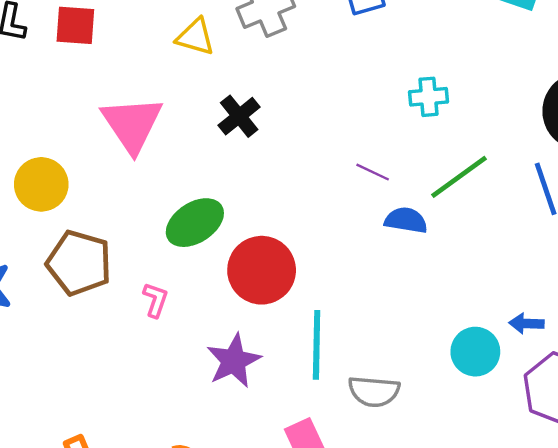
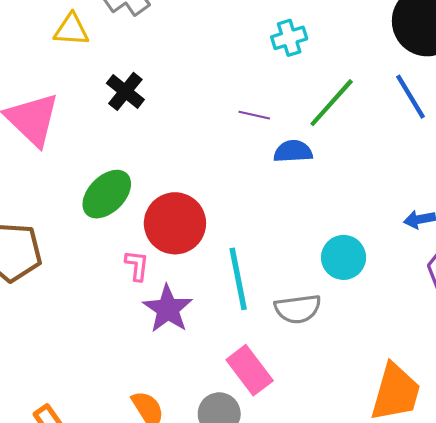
pink L-shape: (155, 300) -> (137, 265), moved
cyan circle: (475, 352) -> (344, 257), moved

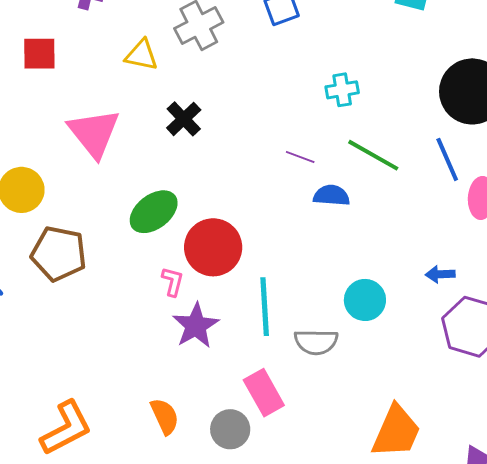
green line: (332, 103) -> (373, 155), turned 70

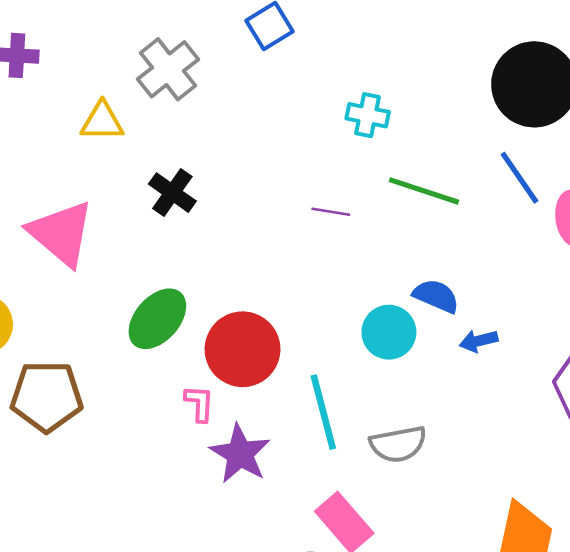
cyan cross: (342, 90) -> (368, 115), turned 32
blue semicircle: (332, 195) -> (436, 296), moved, turned 30
blue arrow: (440, 274) -> (479, 341), moved
cyan circle: (365, 300) -> (389, 332), moved

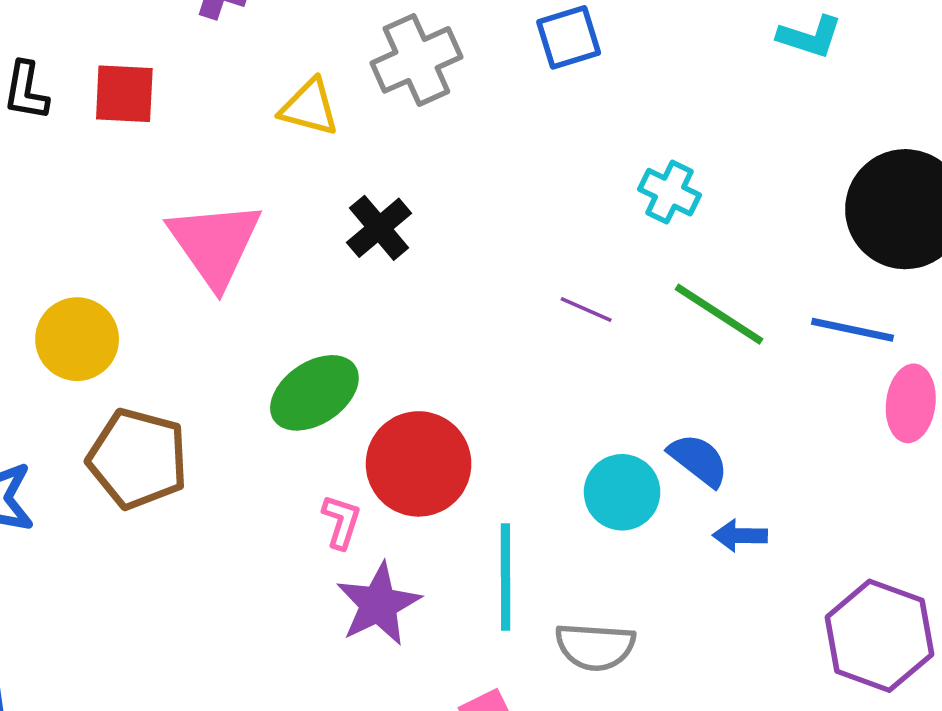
blue line: (520, 178) -> (853, 330), turned -58

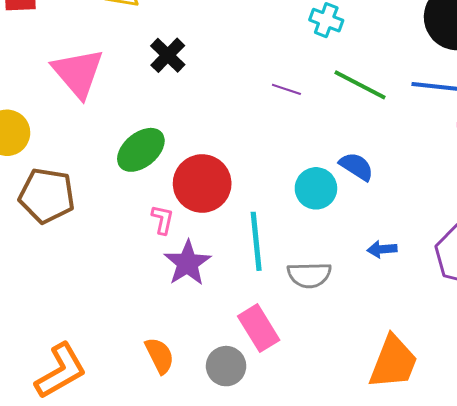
blue arrow: (740, 536) -> (382, 249), moved

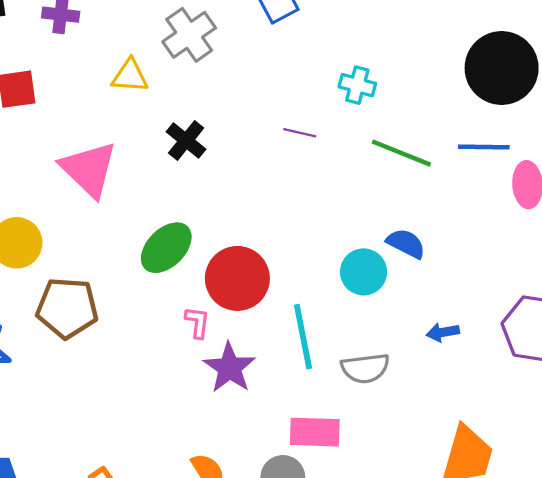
purple line: (286, 89) -> (300, 133), moved
pink rectangle: (259, 328) -> (315, 432), turned -51

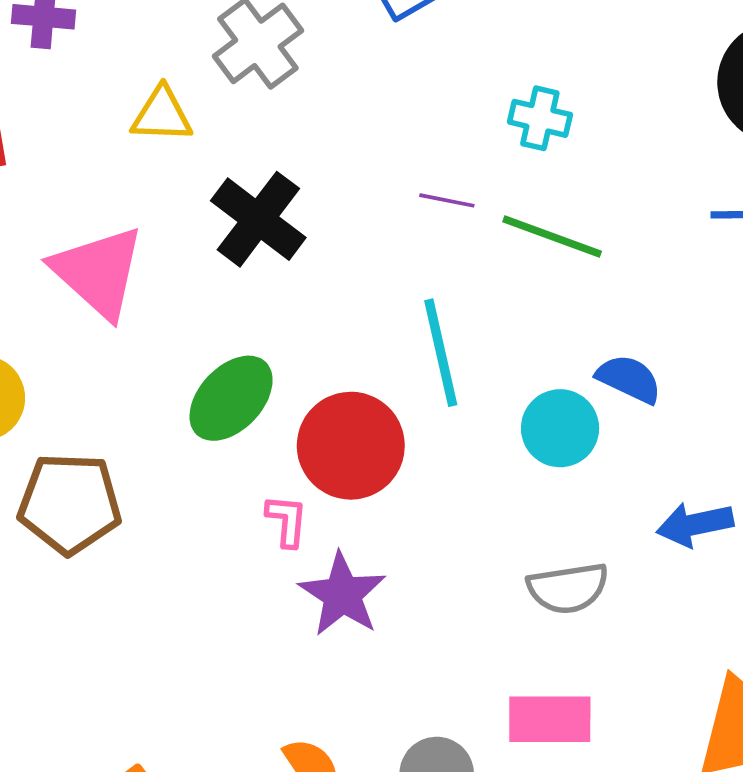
black cross: (186, 141) -> (258, 219), size x1.4
green line: (401, 153) -> (552, 237), moved
blue arrow: (443, 332) -> (695, 524), size x1.4
cyan line: (303, 337) -> (441, 353), moved
pink rectangle: (315, 432) -> (550, 719), moved

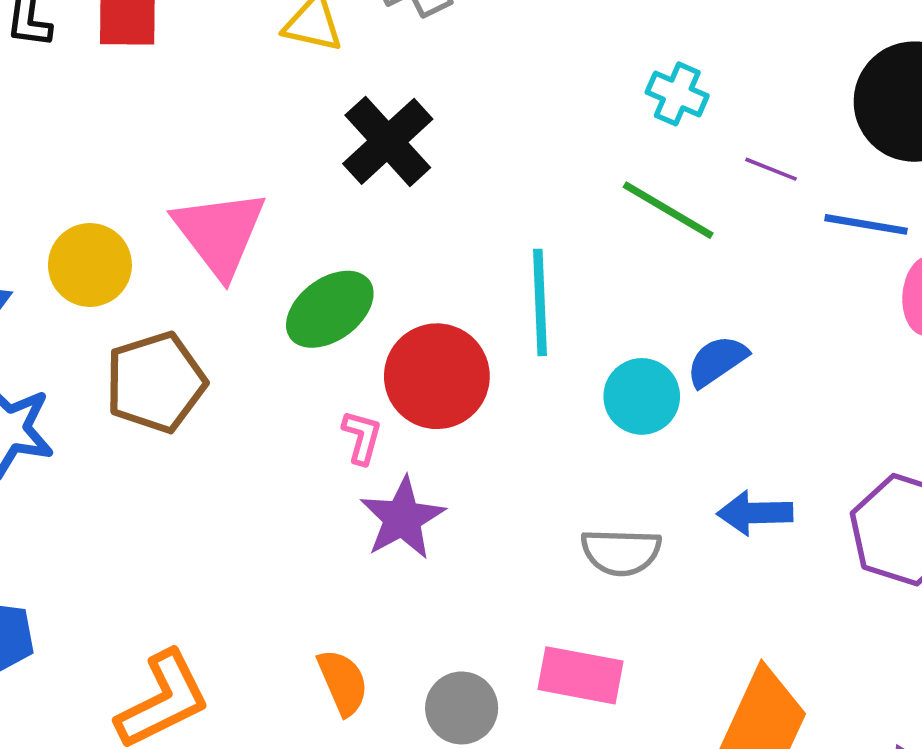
purple line: (447, 200) -> (771, 169), moved
pink triangle: (98, 272) -> (220, 233), moved
blue semicircle: (629, 379) -> (717, 361), turned -70
brown pentagon: (70, 504) -> (156, 382), turned -30

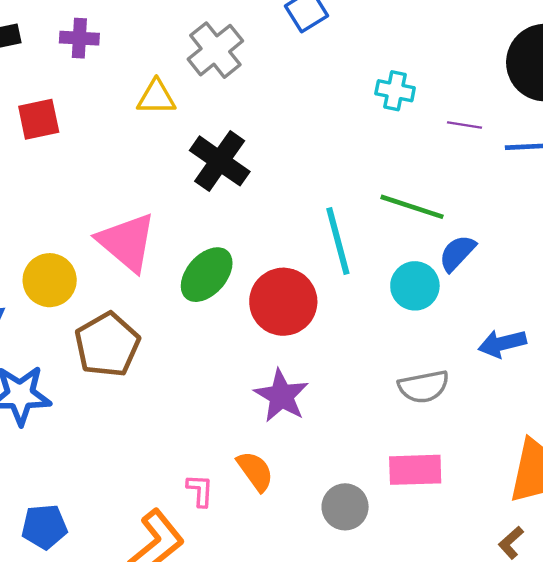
green line: (668, 210) -> (412, 207), moved
pink L-shape: (362, 437) -> (200, 490), moved
orange semicircle: (343, 682) -> (255, 471), moved

